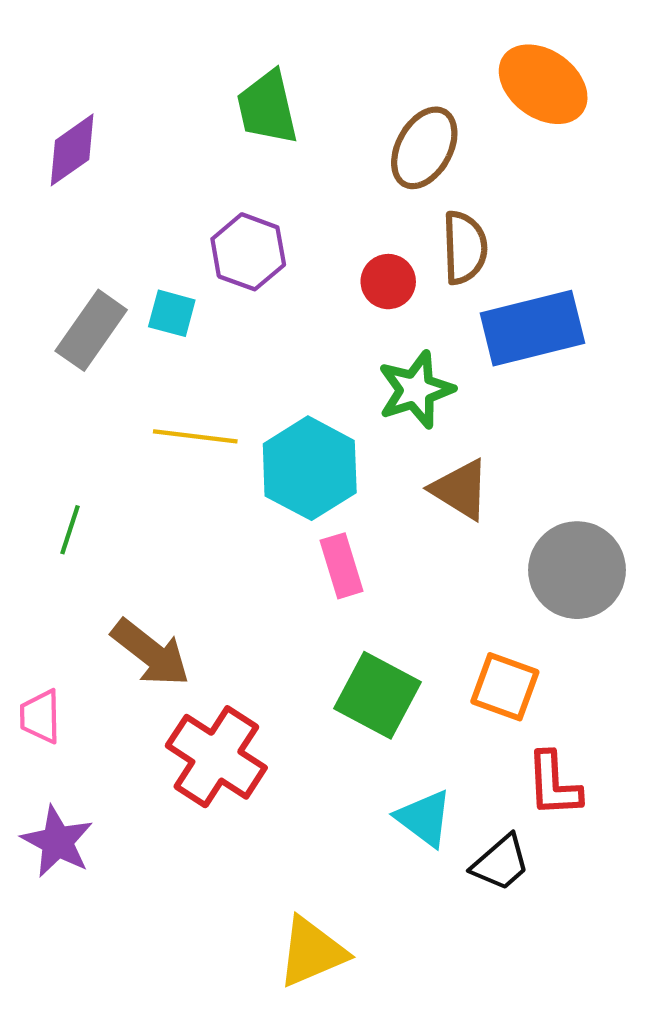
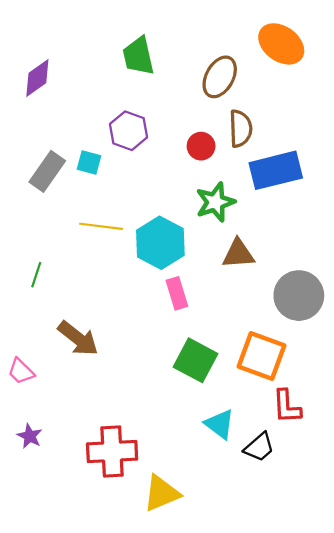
brown triangle: (460, 489) -> (238, 254), turned -36
orange square: (505, 687) -> (261, 356), size x1.4
pink trapezoid: (40, 716) -> (21, 371), turned -44
red cross: (216, 757) -> (112, 452), moved, turned -36
purple star: (57, 842) -> (30, 436), size x0.7

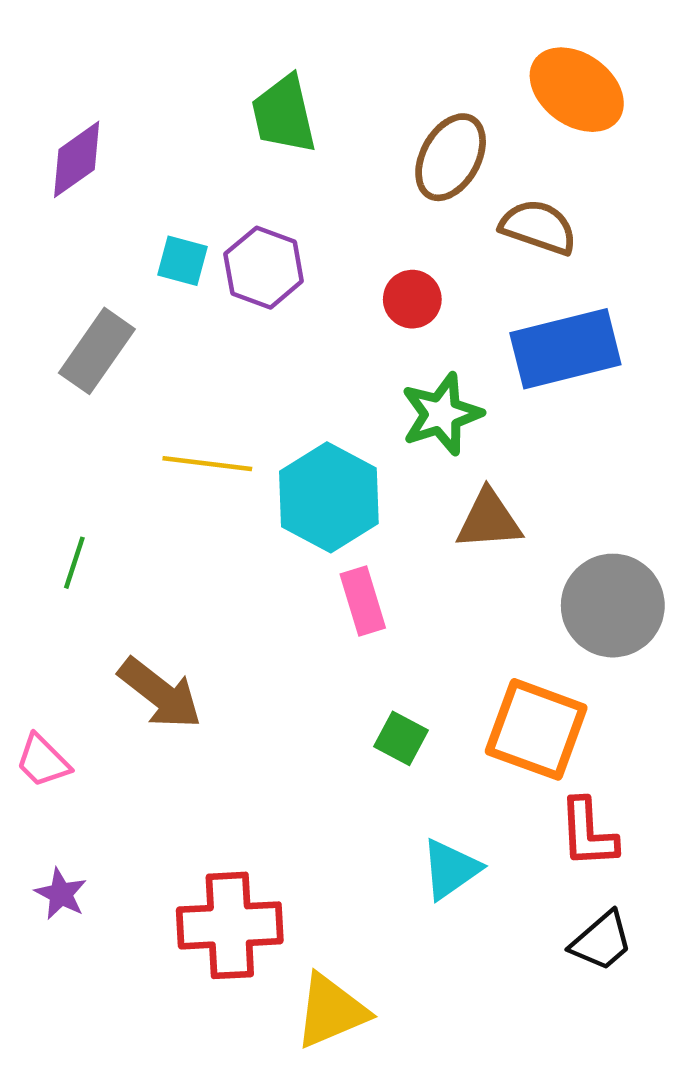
brown semicircle: (241, 129) -> (538, 227), moved, turned -69
cyan square: (89, 163) -> (182, 261), moved
green square: (196, 360) -> (401, 738), size x0.6
cyan triangle: (220, 424) -> (451, 869), turned 48
black trapezoid: (259, 447) -> (602, 941), moved

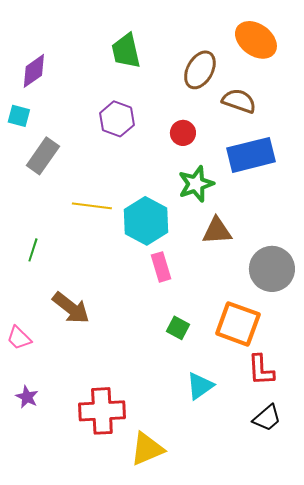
cyan square: (182, 261) -> (19, 116), moved

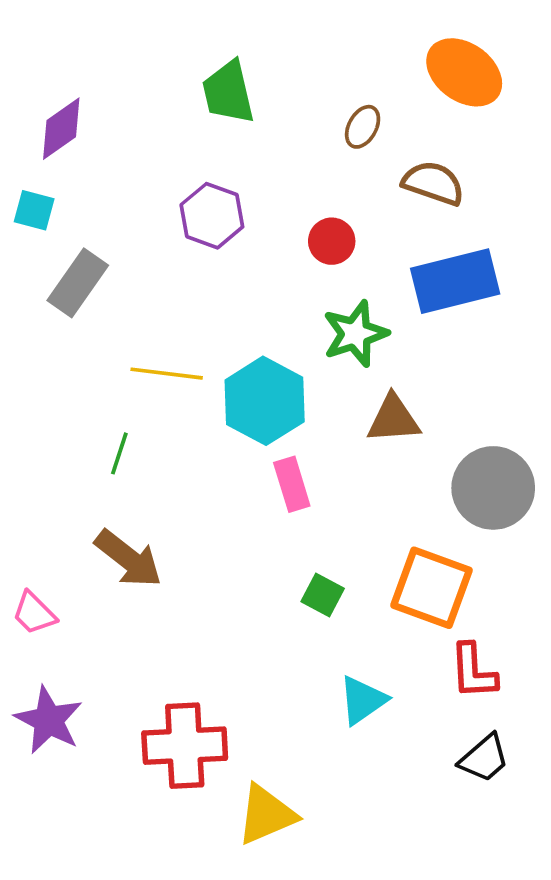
brown ellipse: (200, 70) -> (363, 127), size x0.6
green line: (33, 250) -> (119, 453), moved
purple star: (27, 397) -> (49, 720), size x1.6

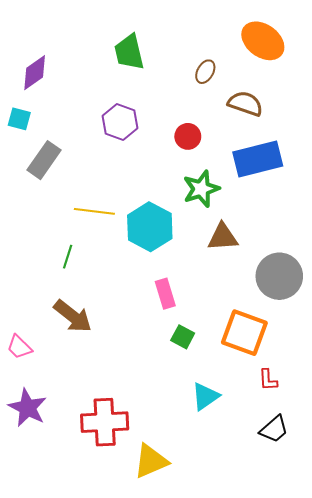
pink rectangle: (292, 484) -> (165, 294), moved
red L-shape: (473, 671) -> (268, 380), size x0.7

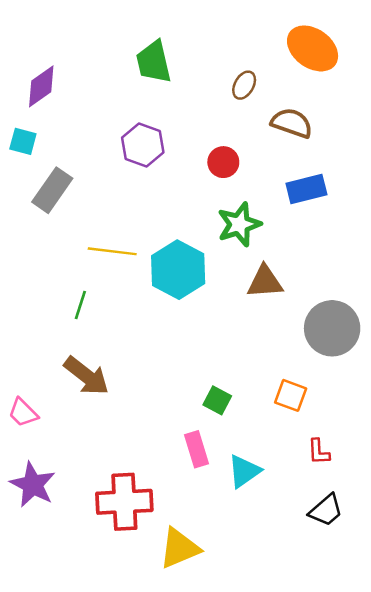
blue rectangle: (258, 159) -> (306, 189), size x0.7
pink rectangle: (165, 294) -> (196, 449), moved
orange square: (244, 333) -> (291, 395), size x0.6

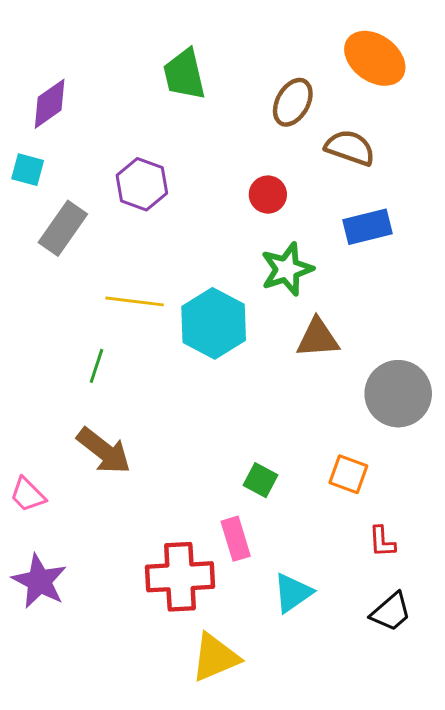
brown ellipse: (244, 85) -> (293, 102), size x1.4
purple hexagon: (143, 145) -> (142, 184), moved
cyan triangle: (244, 471) -> (293, 593), moved
red cross: (124, 502) -> (180, 577), moved

